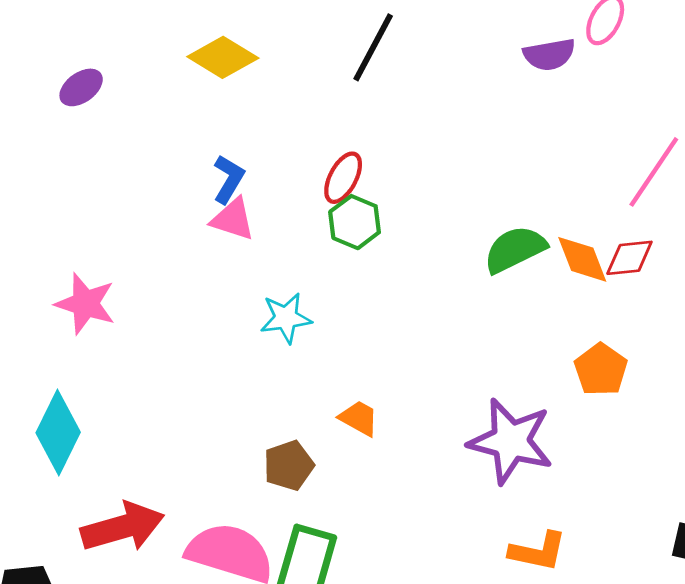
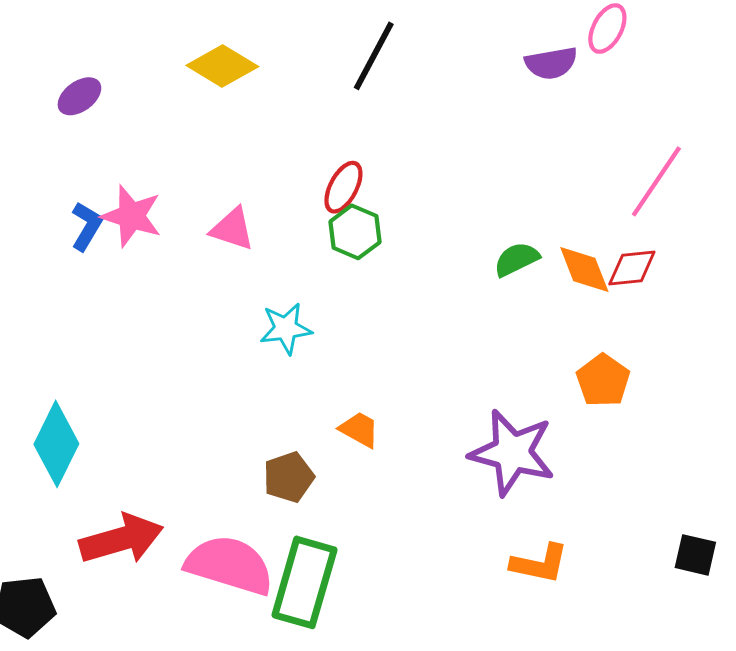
blue L-shape: (229, 179) -> (87, 226), moved
green semicircle: (515, 249) -> (517, 259), size x0.7
pink star: (85, 304) -> (131, 216), moved

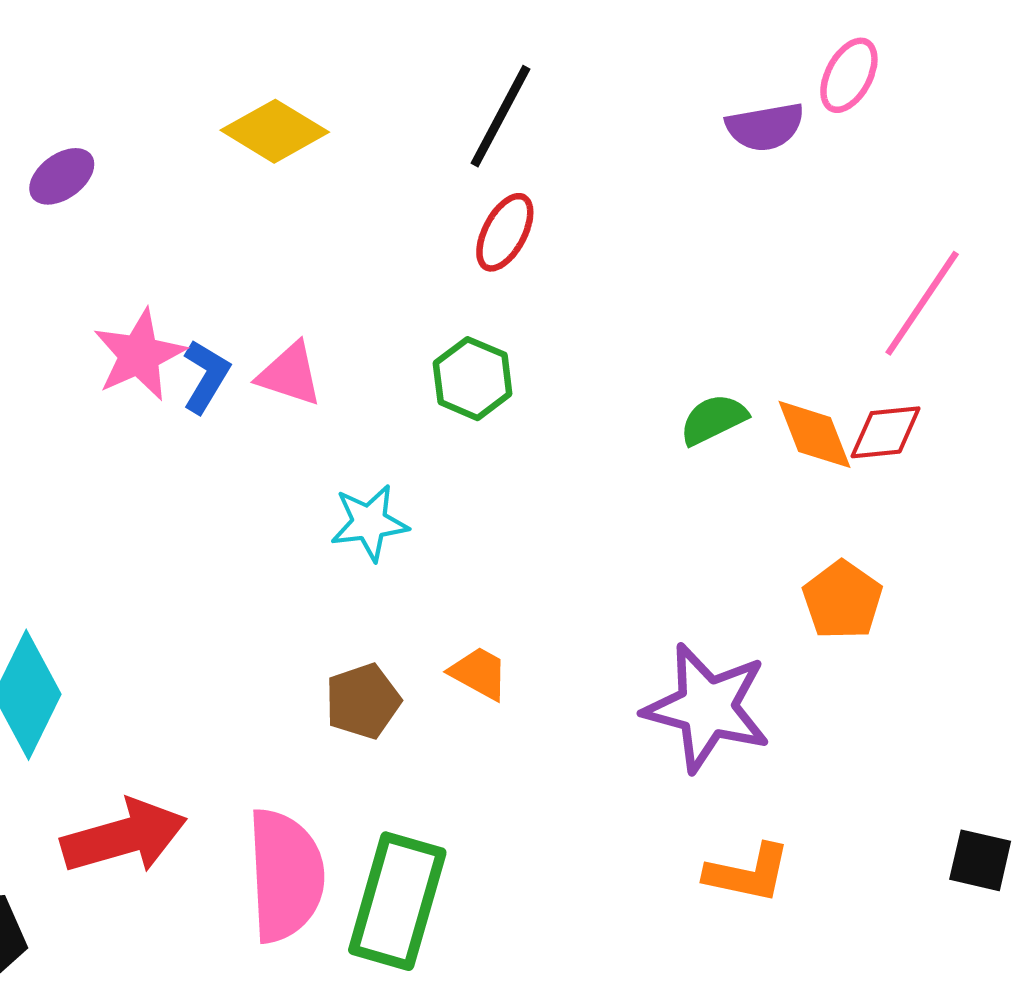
red ellipse: (343, 187) -> (505, 232), moved
pink star: (131, 216) -> (139, 355), turned 30
blue L-shape: (87, 226) -> (206, 376), moved
brown pentagon: (289, 477) -> (363, 701), moved
pink semicircle: (229, 565) -> (285, 875), turned 70

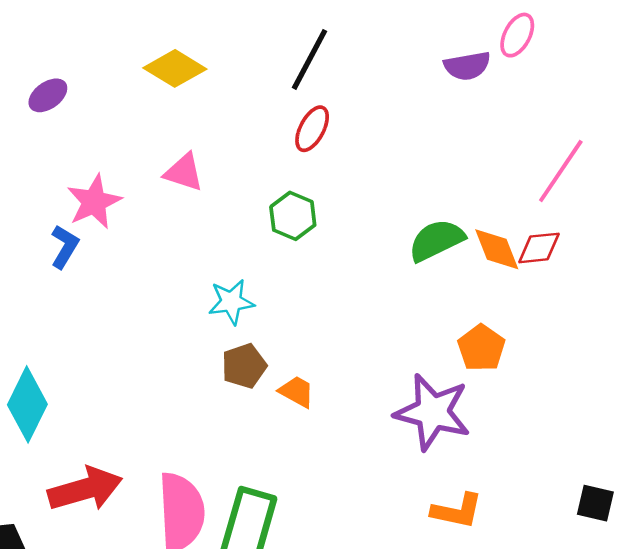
pink triangle: (290, 374) -> (184, 172), moved
blue L-shape: (206, 376) -> (65, 247), moved
green semicircle: (713, 419) -> (436, 240), size x1.4
orange pentagon: (842, 600) -> (481, 348), moved
brown pentagon: (363, 701) -> (244, 366), moved

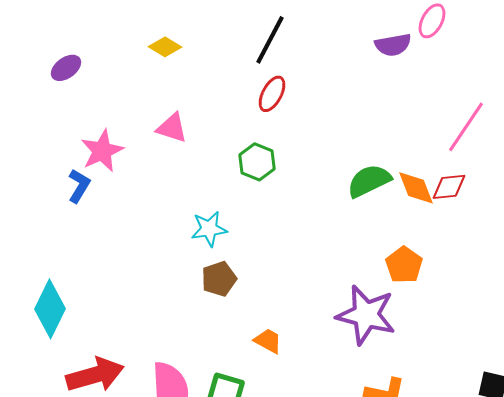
yellow diamond: (175, 68) -> (165, 47), size x0.7
orange trapezoid: (297, 392) -> (268, 341), moved

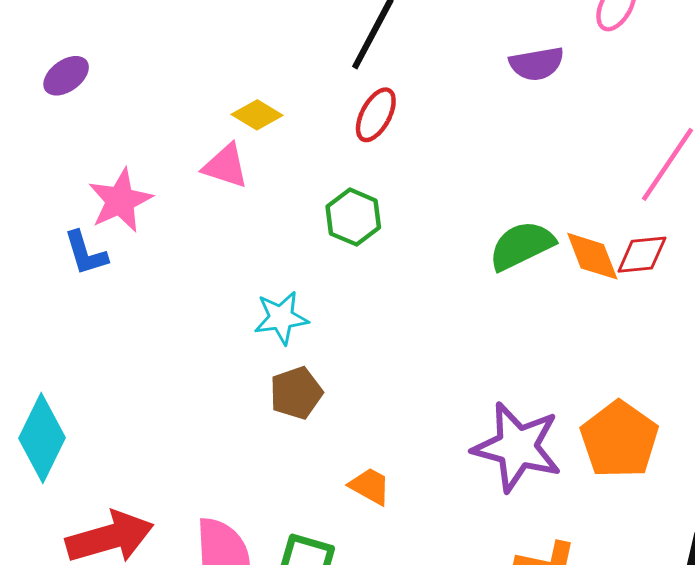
purple semicircle: (393, 45) -> (537, 64), moved
yellow diamond: (165, 47) -> (257, 115), moved
blue L-shape: (79, 186) -> (86, 253), turned 132
orange pentagon: (404, 265) -> (619, 440), moved, size x1.4

